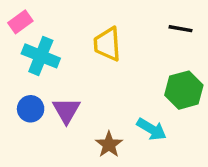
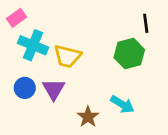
black line: (180, 29) -> (146, 23), turned 72
yellow trapezoid: (107, 44) -> (67, 56), moved, turned -72
green hexagon: (184, 90) -> (129, 54), moved

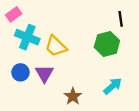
yellow trapezoid: (67, 56) -> (56, 46), turned 30
cyan arrow: (122, 104) -> (113, 86), moved, turned -72

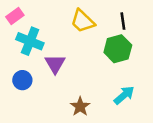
black line: (121, 19) -> (123, 21), moved
yellow trapezoid: (56, 46) -> (83, 21), moved
purple triangle: (44, 74) -> (55, 64), moved

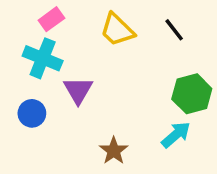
pink rectangle: (15, 16) -> (51, 19), moved
black line: (123, 21) -> (174, 30), turned -30
green hexagon: (118, 49) -> (192, 94), moved

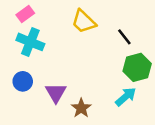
pink rectangle: (51, 19) -> (25, 14), moved
black line: (174, 30) -> (124, 37), moved
purple triangle: (78, 90) -> (56, 93), moved

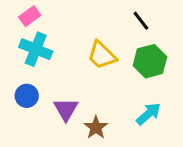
yellow trapezoid: (84, 22) -> (102, 55), moved
black line: (124, 37) -> (141, 21), moved
green hexagon: (137, 67) -> (150, 61), moved

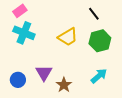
yellow trapezoid: (102, 55) -> (68, 37), turned -75
blue circle: (27, 96) -> (18, 80), moved

